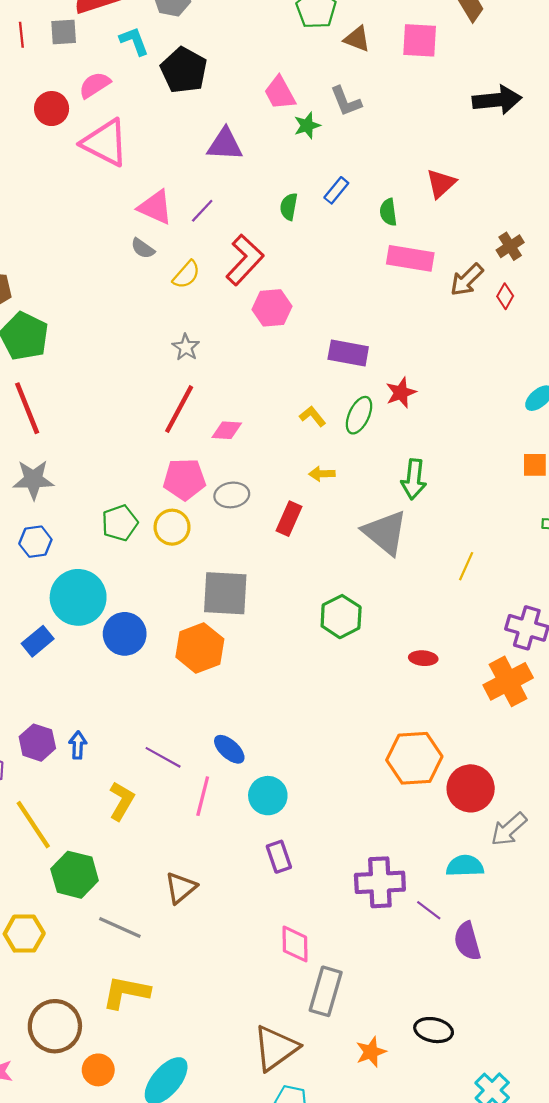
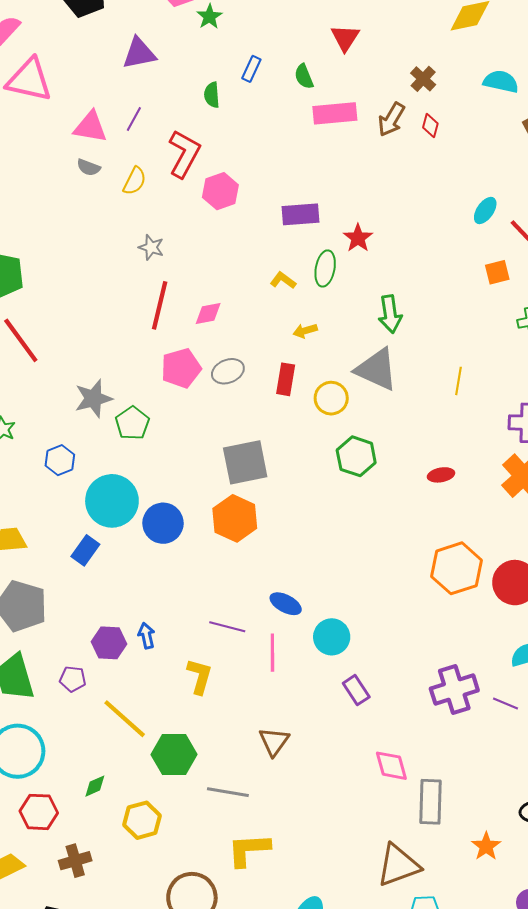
gray star: (33, 480) -> (93, 399), moved
yellow circle: (172, 527) -> (331, 398), moved
brown triangle: (276, 1048) -> (398, 865), turned 30

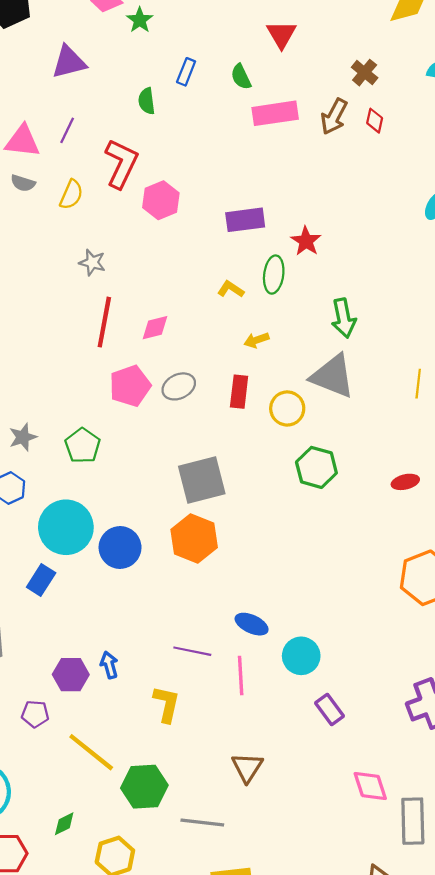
gray star: (93, 399) -> (23, 437), moved, size x0.7

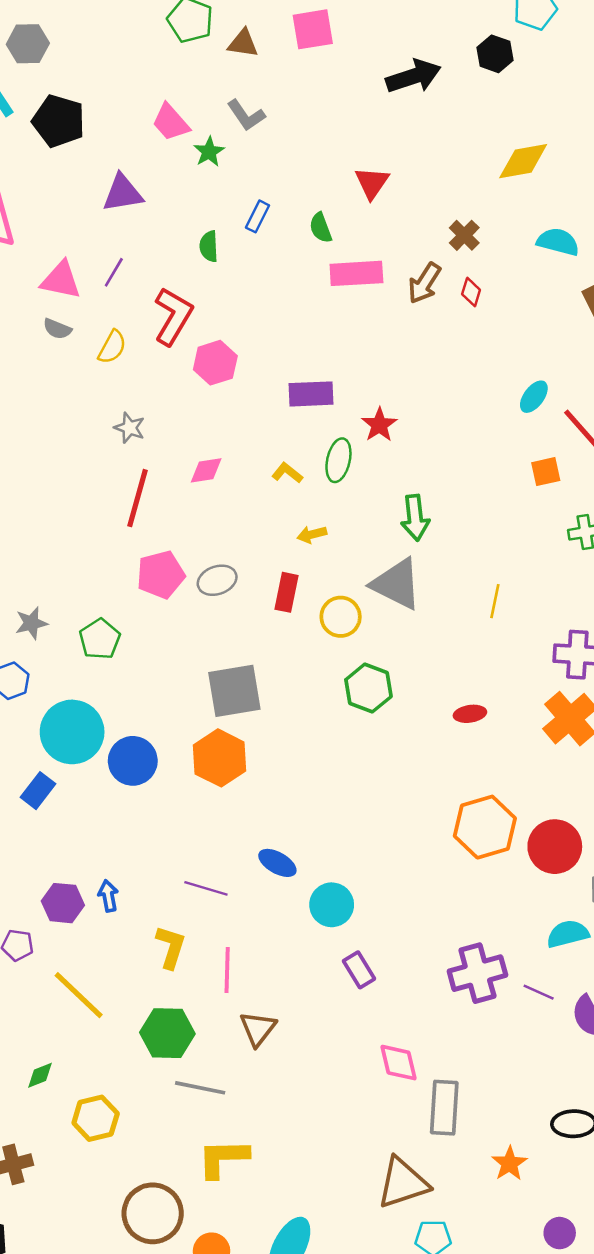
pink diamond: (155, 328) -> (206, 470), moved
pink line: (241, 676) -> (227, 970), moved
green hexagon: (144, 787) -> (167, 1033), moved

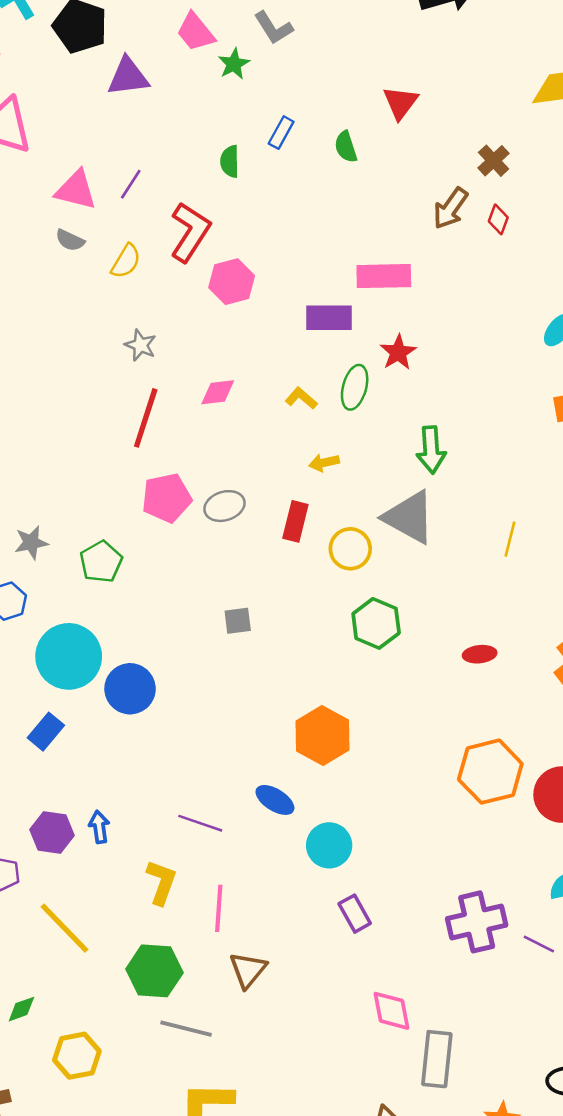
purple triangle: (123, 193) -> (128, 77), moved
pink rectangle: (356, 273) -> (384, 276), moved
gray square: (234, 691) -> (238, 621), size x0.5
orange hexagon: (220, 758) -> (323, 735), moved
blue rectangle: (38, 791) -> (46, 732), moved

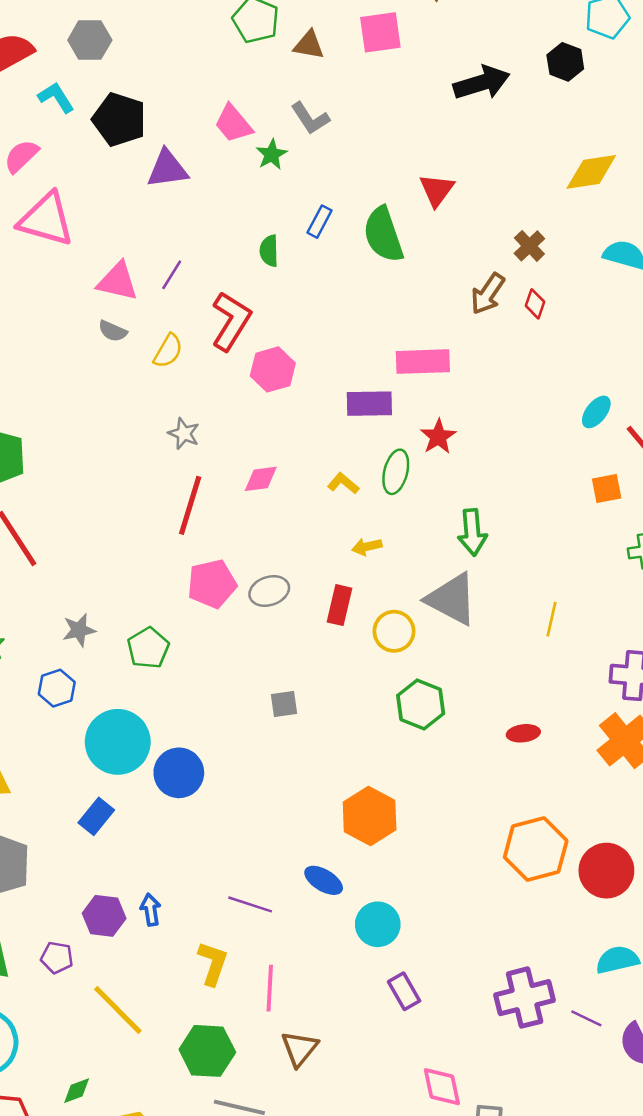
green semicircle: (346, 147) -> (383, 235), size x1.8

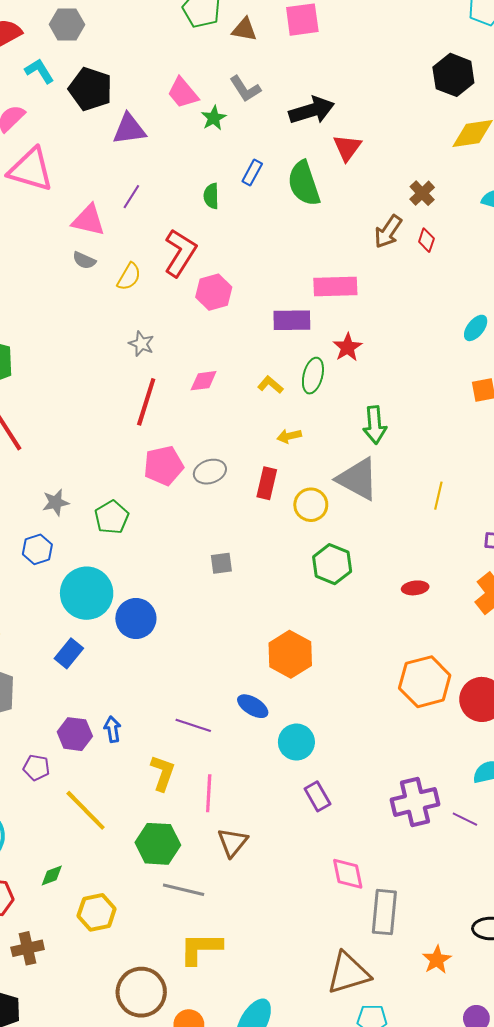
black hexagon: (565, 62) -> (453, 75), moved, size x1.4
black arrow: (482, 83) -> (312, 110), moved
purple line: (172, 275) -> (131, 197), moved

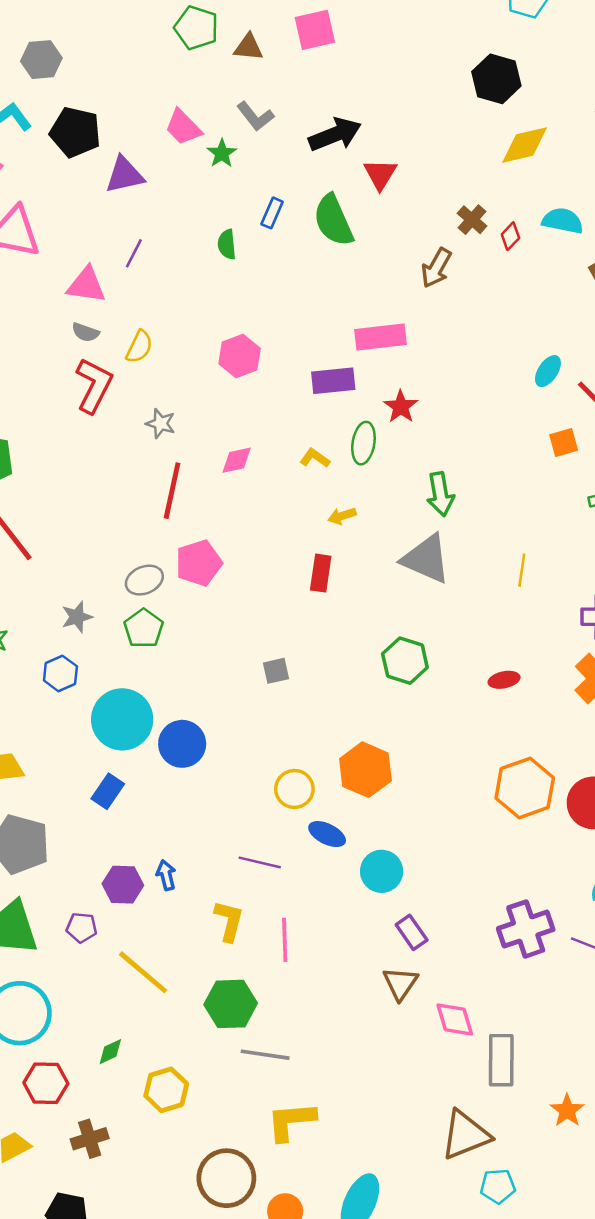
red diamond: (426, 240) -> (510, 236), moved, turned 30
red L-shape: (180, 253) -> (94, 385), moved
gray ellipse: (210, 472) -> (144, 580), moved
yellow circle: (311, 505) -> (294, 789), moved
brown triangle: (233, 842) -> (400, 983), moved

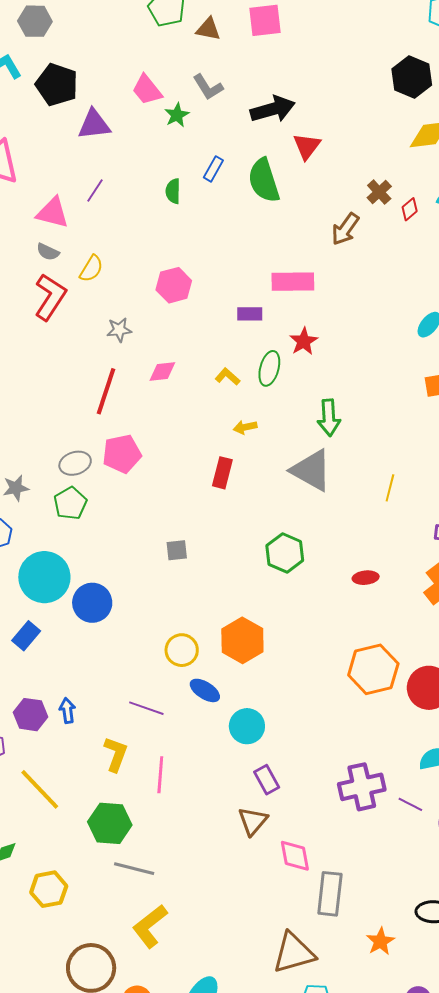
purple rectangle: (333, 381) -> (250, 314), size x0.7
gray star: (161, 423) -> (119, 330), moved, turned -30
yellow L-shape: (291, 1121) -> (150, 926), turned -39

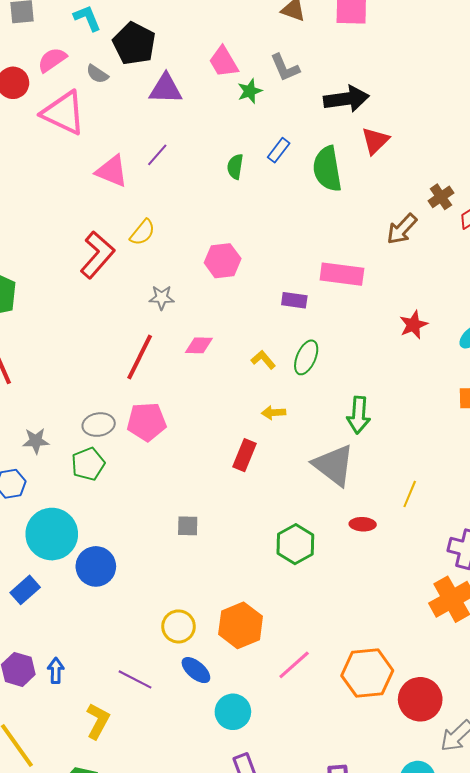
gray semicircle: (48, 252) -> (97, 74), moved
red star: (304, 341) -> (413, 325), moved
red ellipse: (366, 578) -> (363, 524), moved
pink line: (160, 775) -> (294, 665), moved, turned 36

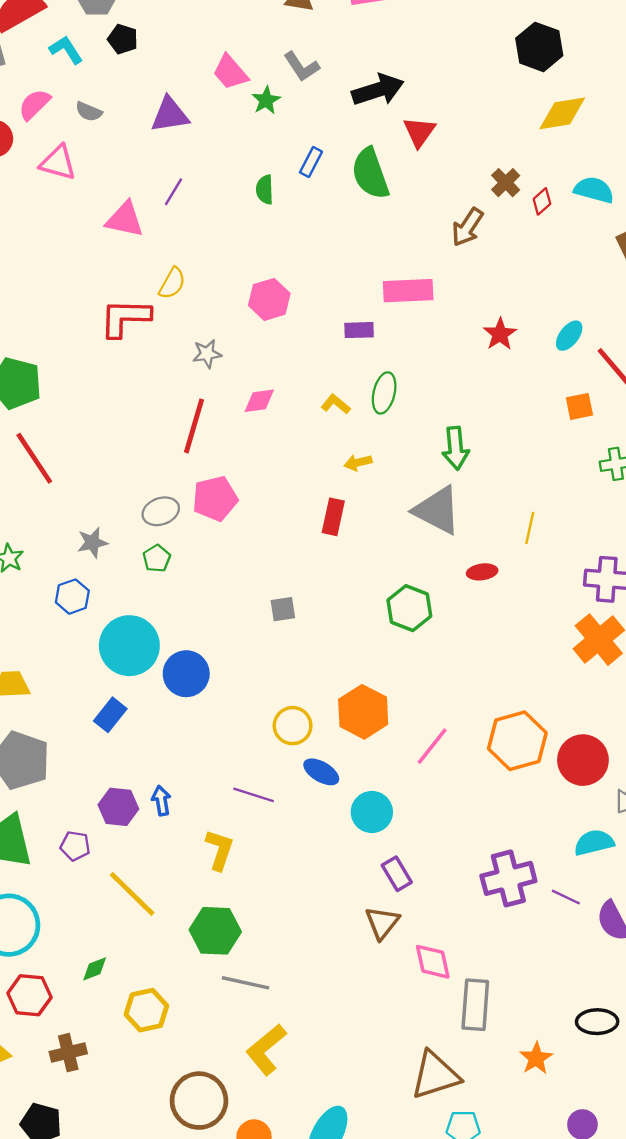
black pentagon: (134, 44) -> (123, 39), moved, size x0.6
pink triangle: (63, 113) -> (58, 163), size x0.7
red L-shape: (97, 255) -> (125, 318), turned -120
green pentagon: (88, 464) -> (157, 558), size x0.7

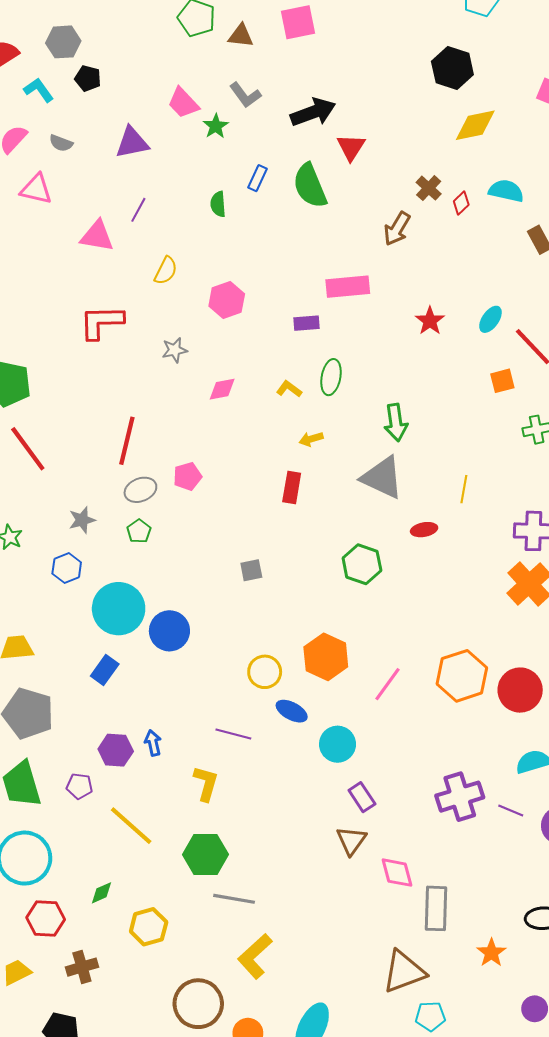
yellow semicircle: (172, 283) -> (166, 271), moved
red line: (194, 426) -> (127, 441), moved
pink pentagon: (215, 498) -> (187, 476), size x0.7

